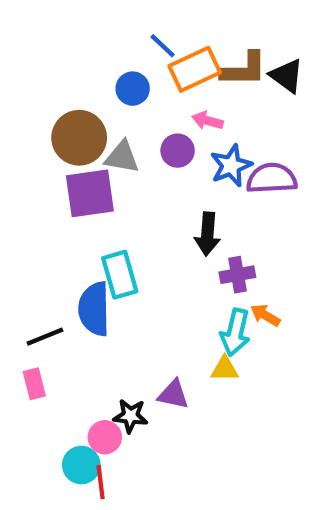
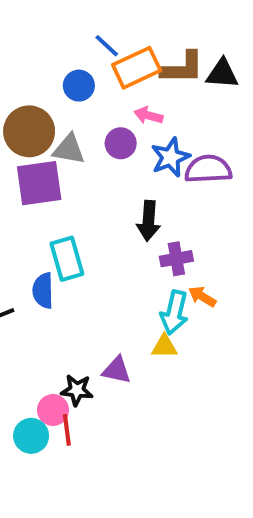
black triangle: (287, 76) -> (222, 74), turned -32
blue semicircle: (94, 309) -> (43, 291), size x0.7
red line: (101, 482) -> (67, 430), moved

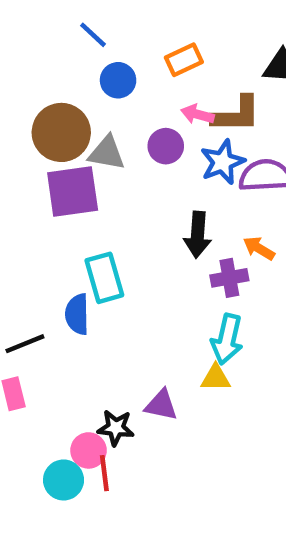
blue line: (107, 46) -> (93, 35), moved
orange rectangle: (137, 68) -> (184, 60), size x0.7
brown L-shape: (182, 68) -> (236, 114), moved
orange arrow: (202, 297) -> (259, 248), moved

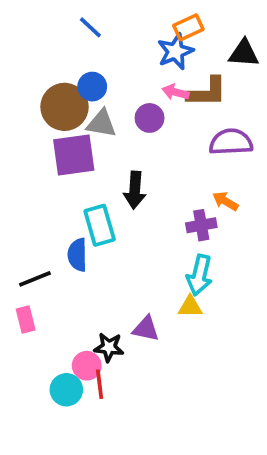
orange rectangle: (184, 60) -> (188, 27), moved
blue circle: (118, 80) -> (92, 87), moved
blue star: (223, 162) -> (175, 51), moved
black arrow: (198, 235) -> (135, 190), moved

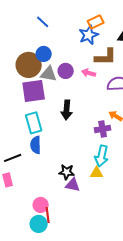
pink arrow: (175, 92) -> (89, 73), moved
purple circle: (150, 118) -> (66, 71), moved
cyan rectangle: (100, 225) -> (34, 123), moved
black star: (109, 347) -> (67, 172), moved
cyan circle: (66, 390) -> (39, 224), moved

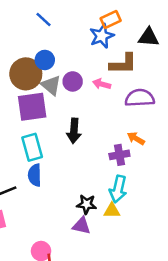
gray triangle: (49, 74) -> (51, 85), turned 30
black star: (67, 172) -> (87, 204), moved

